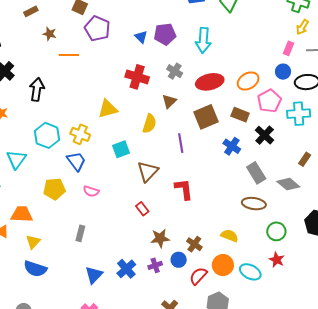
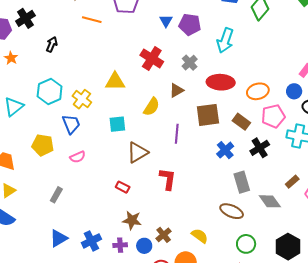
black arrow: (37, 89) -> (52, 44), size x0.7
pink semicircle: (91, 191) -> (78, 157), turned -56
red rectangle: (142, 209) -> (123, 187), turned -40

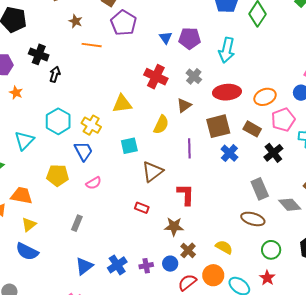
black cross: (25, 18) -> (39, 54), moved, turned -30
blue cross: (225, 150) -> (229, 153), moved
brown star: (132, 220) -> (174, 227), moved

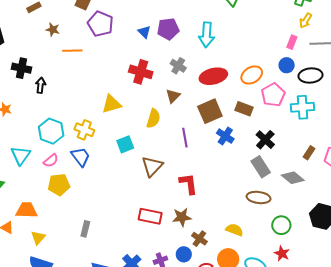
black cross: (273, 153) -> (265, 140), moved
pink semicircle: (94, 183) -> (51, 161), moved
red rectangle: (142, 208) -> (150, 216), moved, size x1.6

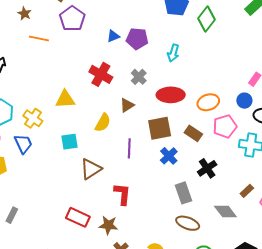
blue triangle: (144, 32) -> (113, 36), turned 40
cyan arrow: (207, 35) -> (173, 53), size x0.7
gray rectangle: (261, 167) -> (184, 193), moved

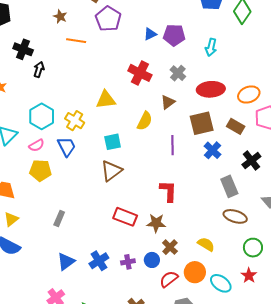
brown triangle: (91, 169) -> (111, 171), moved

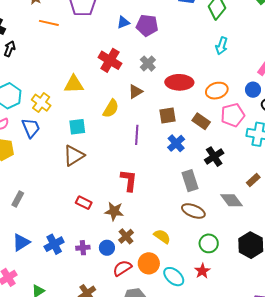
cyan arrow: (211, 47) -> (222, 46), moved
brown square: (202, 123) -> (167, 115), size x0.7
red rectangle: (125, 217) -> (84, 203), size x0.7

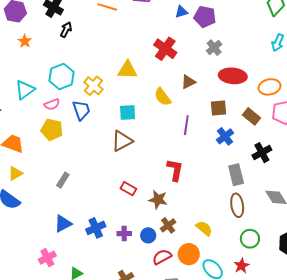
gray cross: (148, 64) -> (214, 48), moved
yellow semicircle: (111, 109) -> (163, 97), turned 108
brown ellipse: (193, 211) -> (237, 205), turned 55

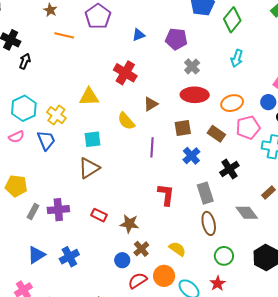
purple pentagon: (205, 17) -> (176, 39), moved
gray cross: (214, 48) -> (192, 66), moved
yellow pentagon: (52, 130) -> (16, 186), moved
red L-shape: (175, 170) -> (166, 195), moved
purple cross: (124, 234) -> (58, 210), moved, size x1.5

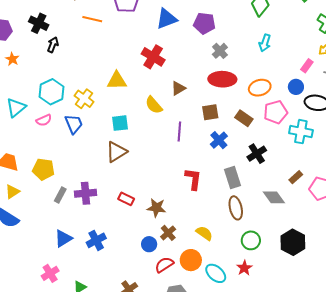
blue triangle: (139, 35) -> (167, 19), size x1.6

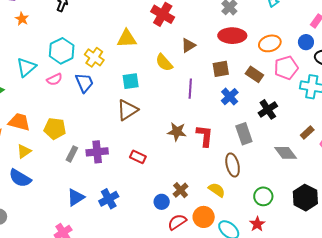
brown star: (156, 208) -> (177, 132), moved
brown ellipse: (236, 208) -> (233, 165), moved

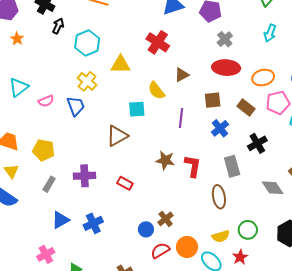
cyan hexagon: (62, 51) -> (87, 43), moved
cyan square: (131, 81) -> (137, 109), moved
yellow triangle: (24, 151) -> (11, 171), turned -35
gray rectangle: (72, 154) -> (49, 184), moved
yellow semicircle: (217, 190) -> (221, 236), moved, turned 126

